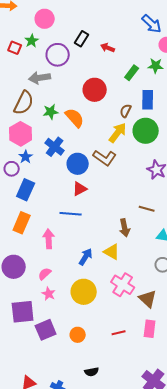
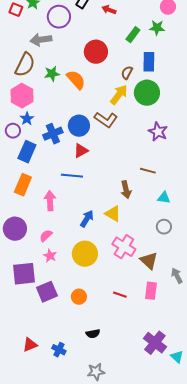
blue cross: (55, 147) -> (53, 134), moved, turned 30
red line: (119, 333) -> (120, 295), turned 32

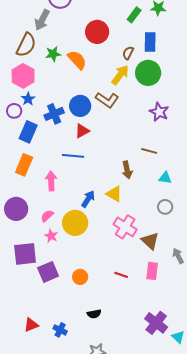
gray arrow: (41, 40) -> (42, 20), turned -55
yellow circle: (85, 254) -> (75, 223), moved

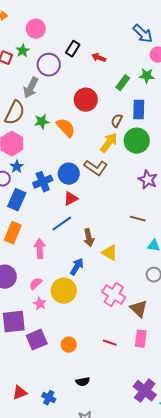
blue line: (73, 156) -> (62, 224), turned -40
brown arrow: (127, 170) -> (89, 238), moved
yellow triangle: (114, 194) -> (110, 253), moved

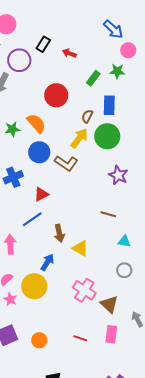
green star: (42, 122) -> (12, 129), moved
blue circle: (69, 174) -> (39, 152), moved

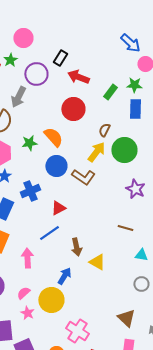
red arrow: (69, 53) -> (78, 77), moved, size x1.5
blue rectangle: (109, 105) -> (135, 109), moved
pink cross: (84, 290) -> (77, 331), moved

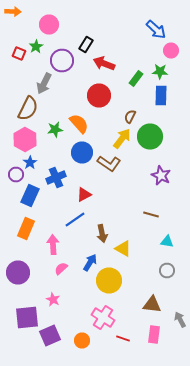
pink semicircle: (23, 293) -> (61, 268), moved
yellow circle: (51, 300) -> (109, 280), moved
brown triangle: (126, 318) -> (152, 304), turned -36

